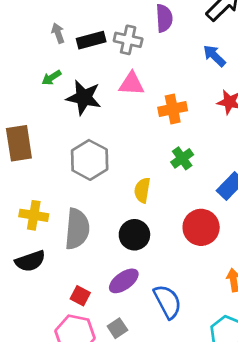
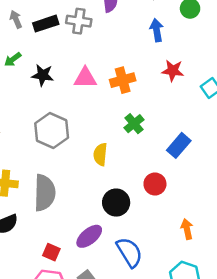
blue arrow: (214, 56) -> (157, 30), turned 40
pink triangle: (132, 84) -> (85, 78), moved
black star: (84, 97) -> (43, 75), size x0.7
red circle: (201, 227) -> (155, 184), size x0.7
black circle: (134, 235) -> (116, 203), moved

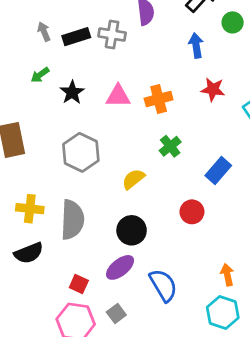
black star: (43, 75) -> (72, 92), turned 30
yellow semicircle: (100, 154) -> (133, 179), turned 45
black circle: (116, 203) -> (132, 230), moved
orange arrow: (187, 229) -> (227, 275), moved

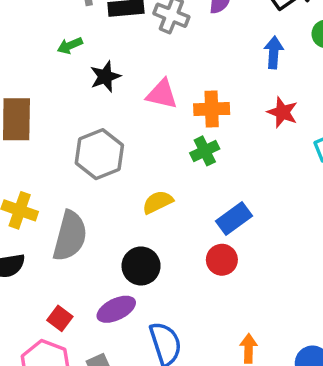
green cross: (170, 146) -> (205, 151), moved
blue rectangle: (218, 171) -> (234, 218), moved

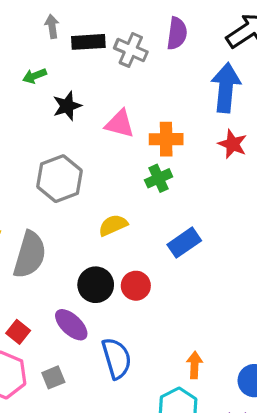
blue arrow: (274, 52) -> (226, 88), size x1.6
red circle: (222, 260) -> (136, 286), moved
purple ellipse: (116, 309) -> (71, 325), turned 68

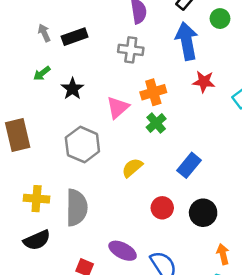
gray cross: (131, 50) -> (131, 50), moved
pink triangle: (120, 124) -> (118, 107), moved, turned -40
black circle: (96, 285) -> (203, 213), moved

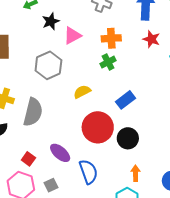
pink triangle: (118, 107) -> (72, 36), moved
red circle: (162, 208) -> (98, 127), size x1.8

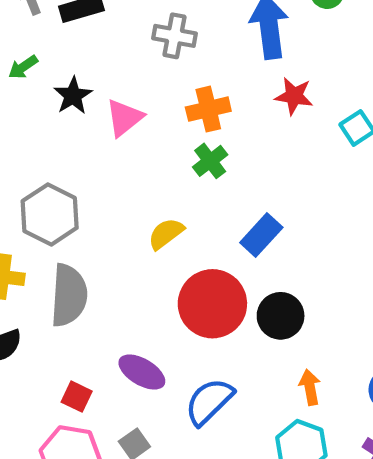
gray hexagon: (48, 65) -> (50, 214), moved
blue semicircle: (88, 172) -> (209, 401), turned -105

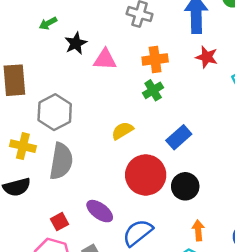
pink triangle: (124, 118) -> (105, 59), turned 35
red square: (77, 397) -> (60, 222), turned 30

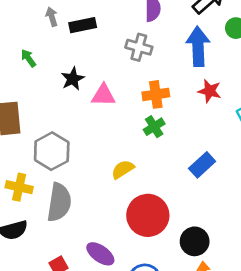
green arrow: (48, 23) -> (28, 58), moved, turned 84
blue rectangle: (179, 137) -> (202, 165), moved
black circle: (185, 186) -> (195, 241), moved

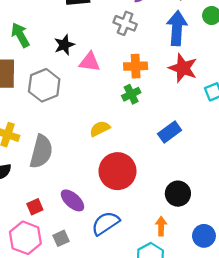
green arrow: (28, 58) -> (20, 35), moved, size x1.5
red star: (210, 91) -> (183, 68), size x1.4
gray hexagon: (52, 151) -> (44, 85), moved
black circle: (195, 241) -> (178, 194), moved

